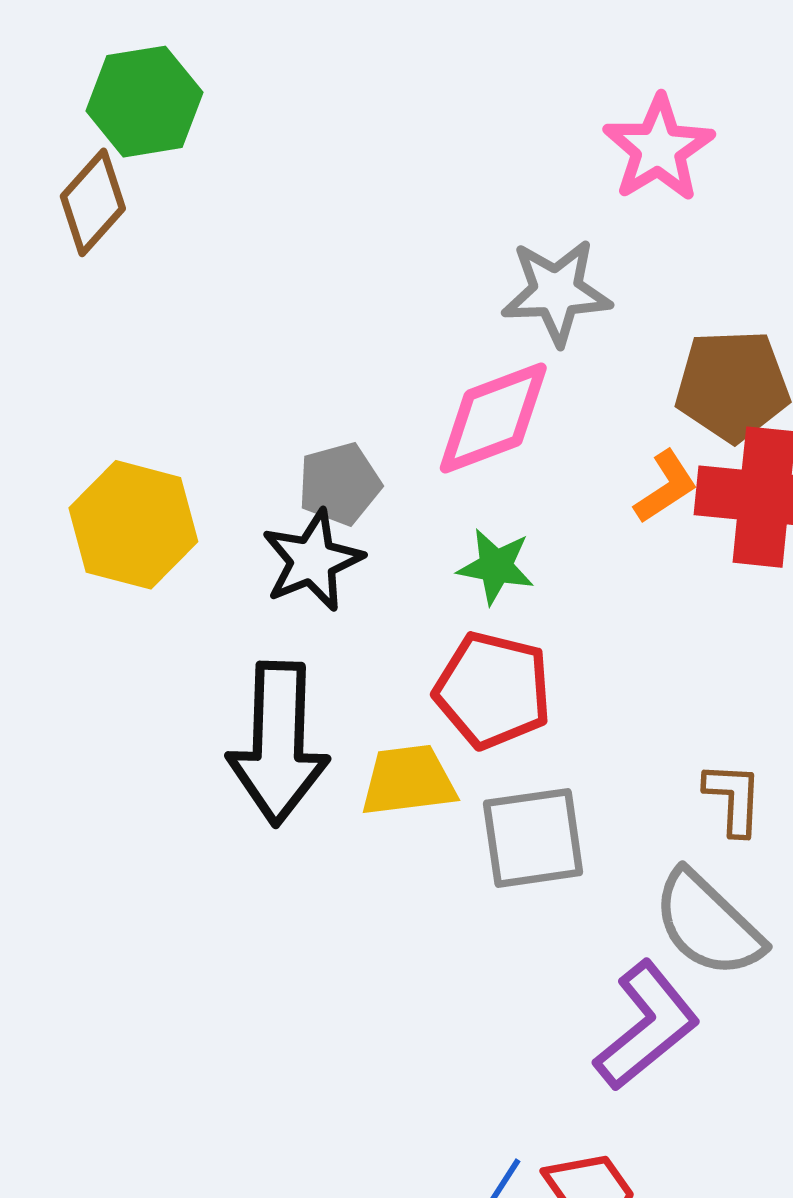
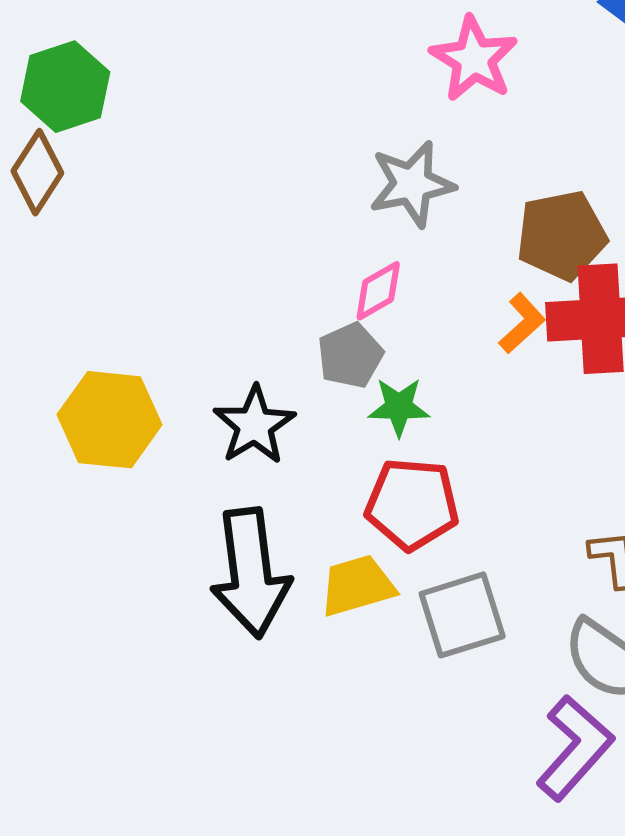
pink diamond: (493, 418) -> (378, 291), size x0.6
gray pentagon: (339, 484) -> (350, 355), moved

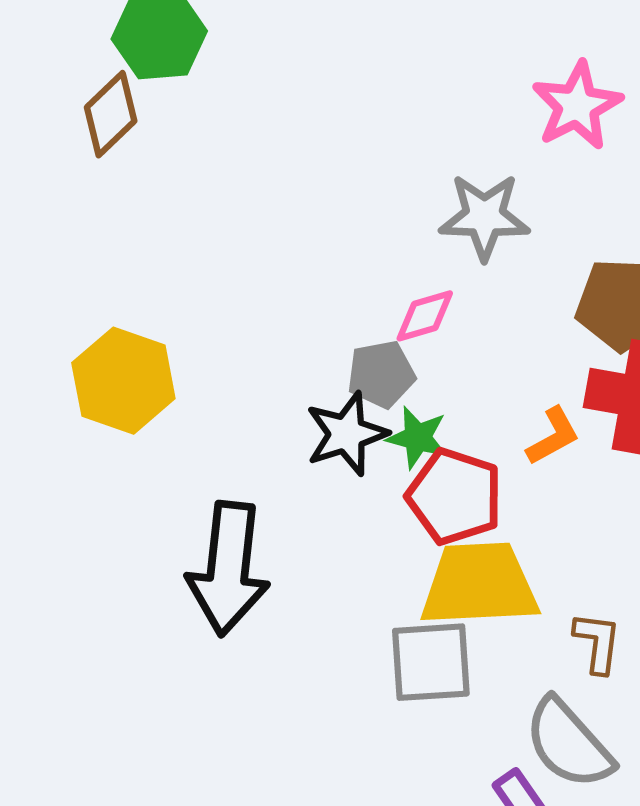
orange L-shape: (522, 323) -> (553, 436), moved
black star: (254, 425) -> (347, 434), moved
red pentagon: (412, 504) -> (455, 496), moved
yellow trapezoid: (357, 586) -> (479, 584), moved, size x1.5

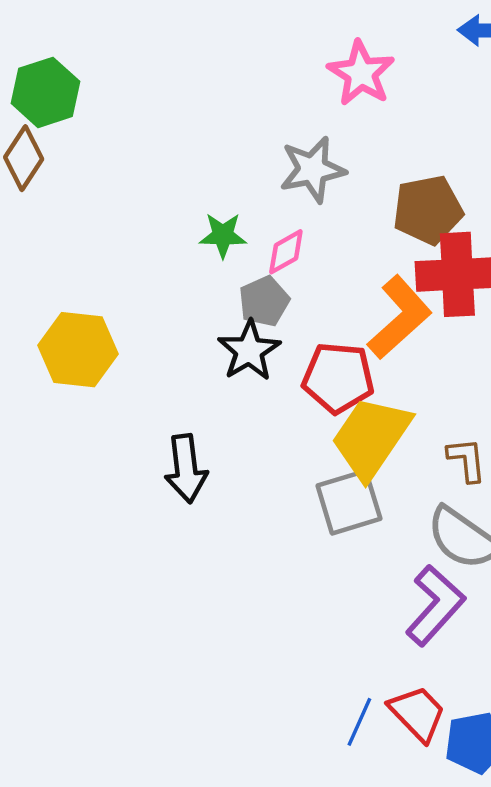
orange L-shape: (553, 436) -> (399, 317), size x1.8
green star: (418, 438) -> (223, 235), moved
black arrow: (228, 569) -> (186, 469), size x0.7
yellow trapezoid: (479, 584) -> (371, 438), turned -40

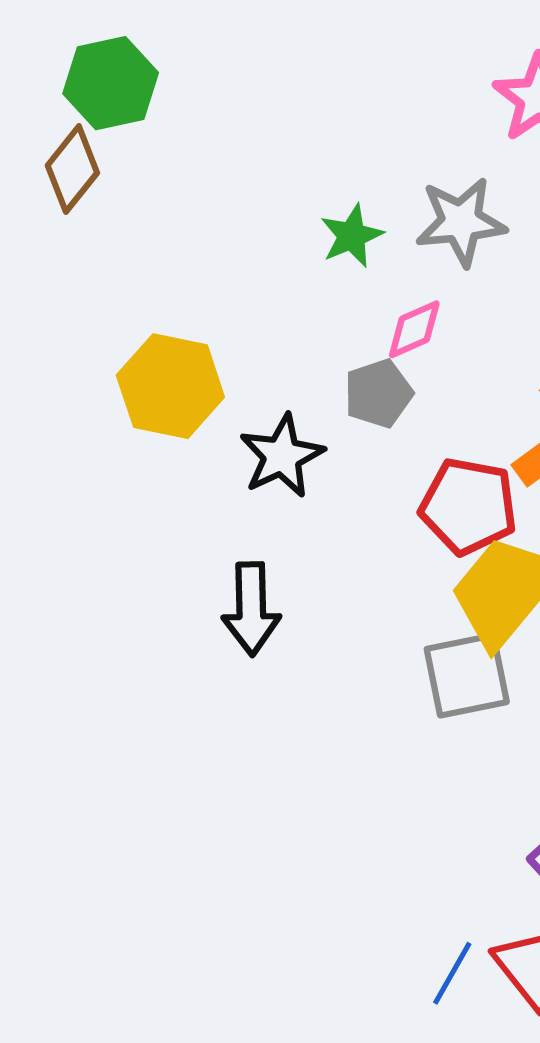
green star: (223, 235) -> (352, 236), moved, turned -30
yellow hexagon: (78, 350) -> (170, 386), moved
black star: (249, 351) -> (282, 456), moved

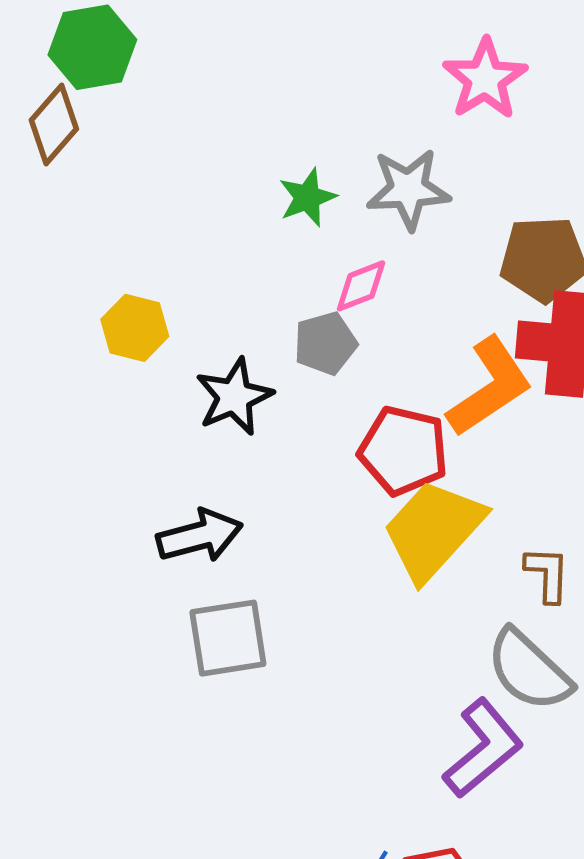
yellow hexagon: (170, 386) -> (135, 328), size x0.7
black arrow: (251, 609) -> (200, 536), turned -106
gray square: (467, 675) -> (228, 638), moved

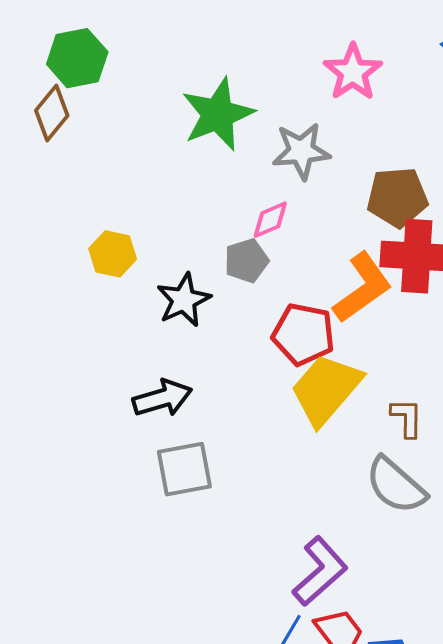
green star: (307, 198) -> (218, 114), moved, size x1.8
purple L-shape: (483, 748) -> (320, 571), moved

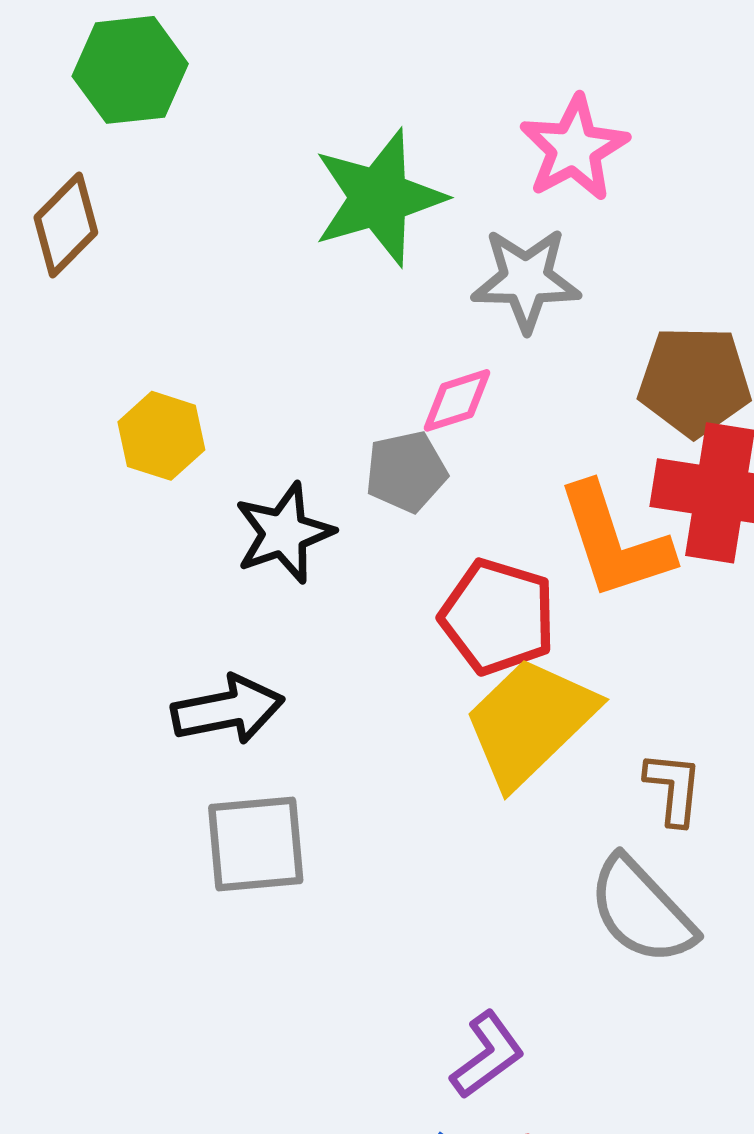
pink star: (353, 72) -> (574, 148), moved
brown diamond: (52, 113) -> (66, 225), moved
orange L-shape: (362, 288) -> (614, 542), turned 102
purple L-shape: (320, 571) -> (487, 1055), size x0.7

